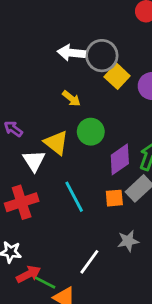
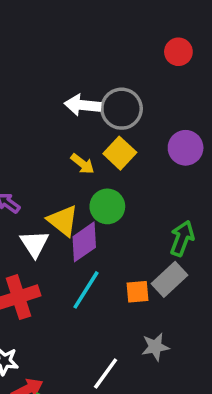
yellow square: (117, 76) -> (120, 153), moved
purple diamond: (120, 159) -> (84, 242), moved
cyan line: (74, 197) -> (86, 290), turned 60

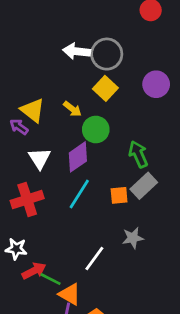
yellow arrow: (82, 164) -> (72, 109), moved
yellow triangle: (63, 221) -> (33, 110), moved
green arrow: (182, 238) -> (138, 154), moved, turned -44

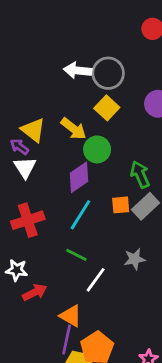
yellow arrow: (72, 109) -> (73, 129), size x1.4
white triangle: (40, 158) -> (25, 168), moved
orange square: (119, 195) -> (121, 205), moved
green line: (50, 279) -> (76, 255), moved

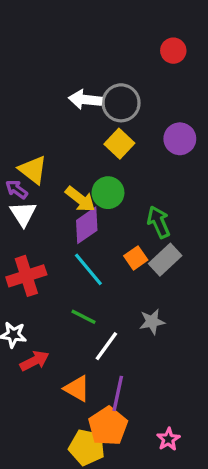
yellow arrow: (73, 129) -> (80, 199), moved
orange square: (121, 205) -> (136, 258), turned -30
cyan line: (80, 215) -> (88, 269), turned -72
purple line: (67, 339) -> (118, 393), moved

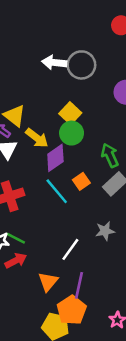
yellow square: (119, 144) -> (70, 113), moved
yellow arrow: (80, 199) -> (37, 138), moved
orange square: (136, 258) -> (81, 181), moved
green line: (83, 317) -> (16, 238), moved
orange triangle: (77, 389) -> (48, 282), turned 40

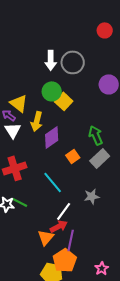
white arrow: (54, 62) -> (51, 60), turned -96
green circle: (72, 133) -> (52, 91), moved
yellow arrow: (37, 138) -> (37, 121), turned 66
cyan line: (57, 191) -> (53, 182), moved
red arrow: (16, 261) -> (59, 226), moved

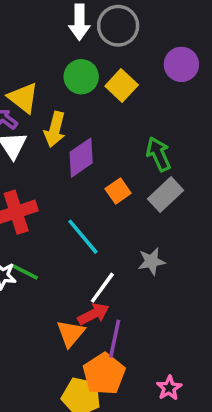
yellow square: (64, 101) -> (122, 86), moved

